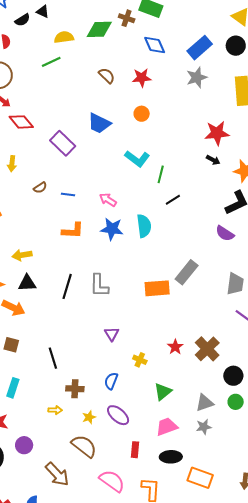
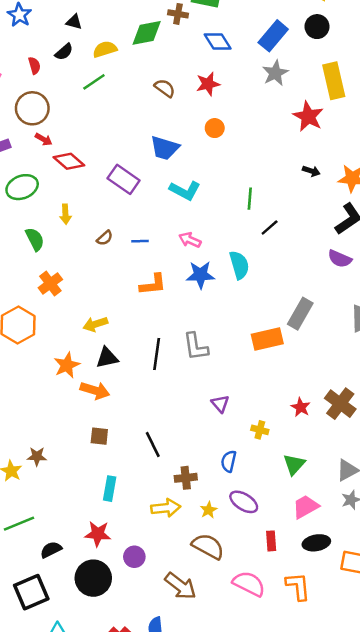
black semicircle: (22, 20) -> (64, 52), moved
red star: (217, 133) -> (308, 116), moved, turned -30
cyan L-shape: (137, 159) -> (185, 191), moved
yellow arrow: (55, 410) -> (166, 508), size x1.6

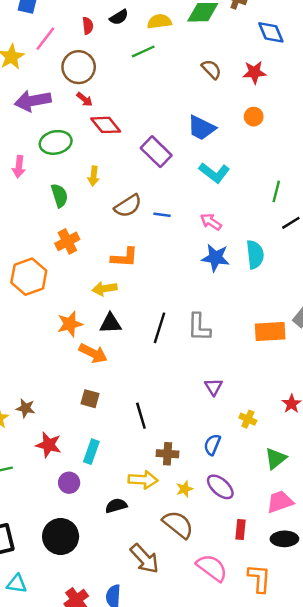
brown semicircle: (105, 238) -> (128, 206), size x1.6
orange L-shape: (153, 284) -> (124, 257), moved
red star: (98, 534) -> (49, 445), moved
black semicircle: (51, 550) -> (116, 506), moved
purple circle: (134, 557) -> (69, 483), moved

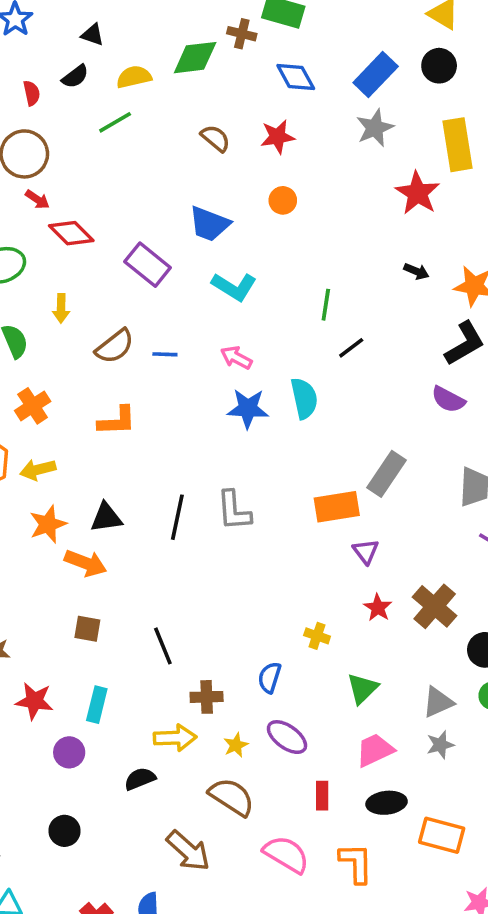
yellow arrow: (105, 289) -> (38, 470), moved
purple triangle: (214, 387) -> (366, 551), moved
black circle: (61, 536) -> (65, 831), size x0.6

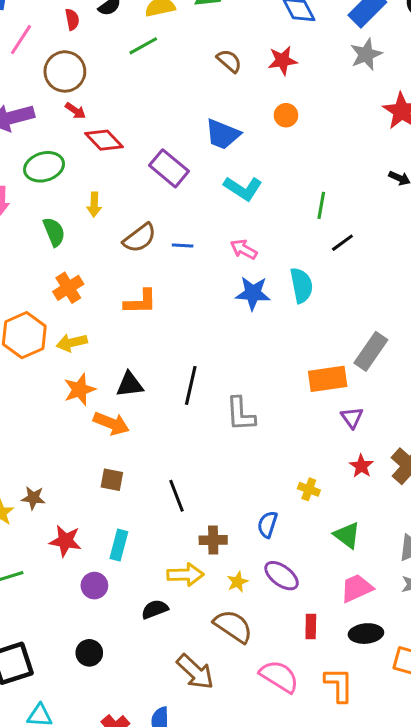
gray L-shape: (234, 511) -> (241, 414), moved
green triangle: (363, 688) -> (347, 535), turned -40

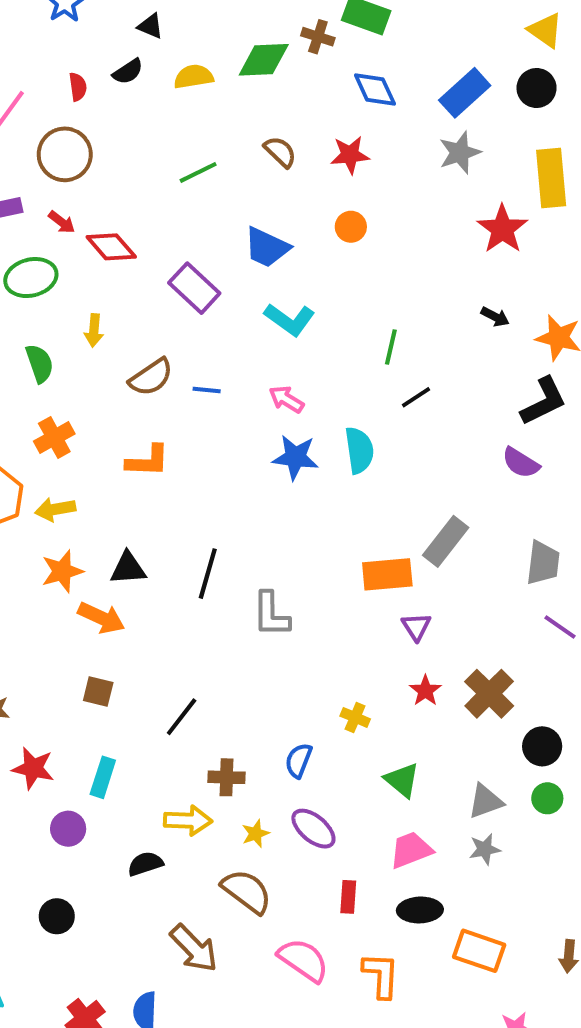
green line: (143, 46) -> (198, 172), moved
red arrow: (75, 111) -> (62, 222), moved
black line: (176, 496) -> (182, 717), turned 56

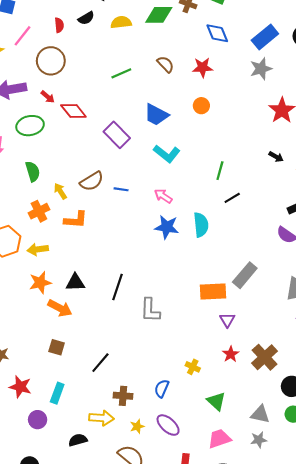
yellow arrow: (94, 330) -> (60, 191), moved, turned 140
orange L-shape: (148, 461) -> (76, 220), moved
gray triangle: (485, 801) -> (260, 414), turned 30

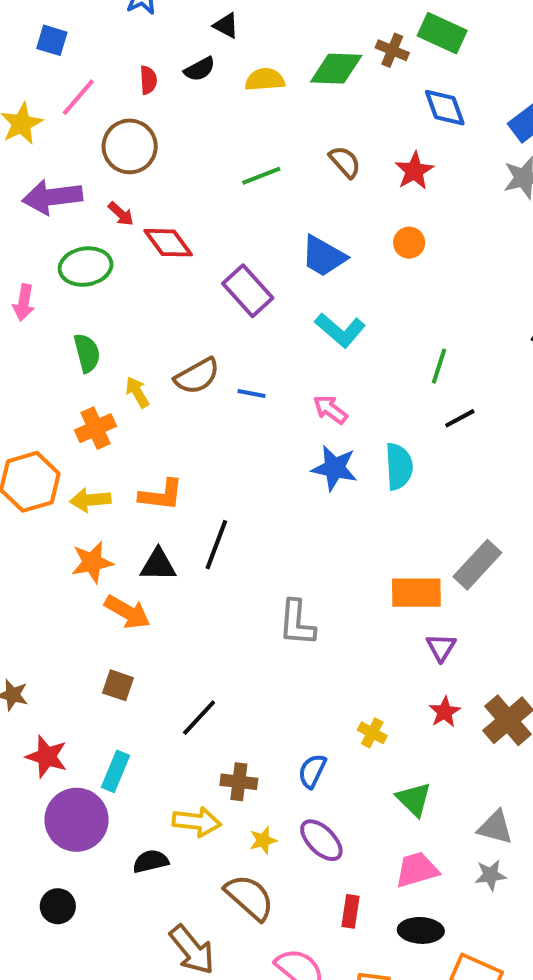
red star: (203, 67) -> (414, 171), turned -30
orange L-shape: (76, 220) -> (161, 495), moved
black line: (118, 287) -> (216, 545), moved
purple circle: (38, 420) -> (76, 820), size x1.8

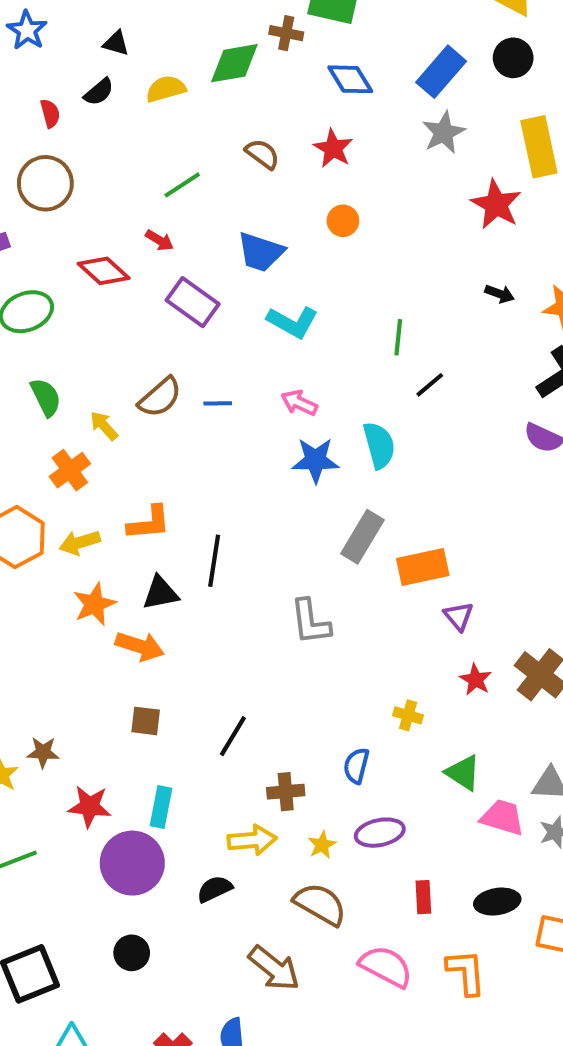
red arrow: (121, 214) -> (160, 240), moved
gray rectangle: (477, 565) -> (362, 537), moved
purple ellipse: (321, 840) -> (380, 833), turned -45
pink trapezoid: (417, 870) -> (503, 817), moved, turned 45

